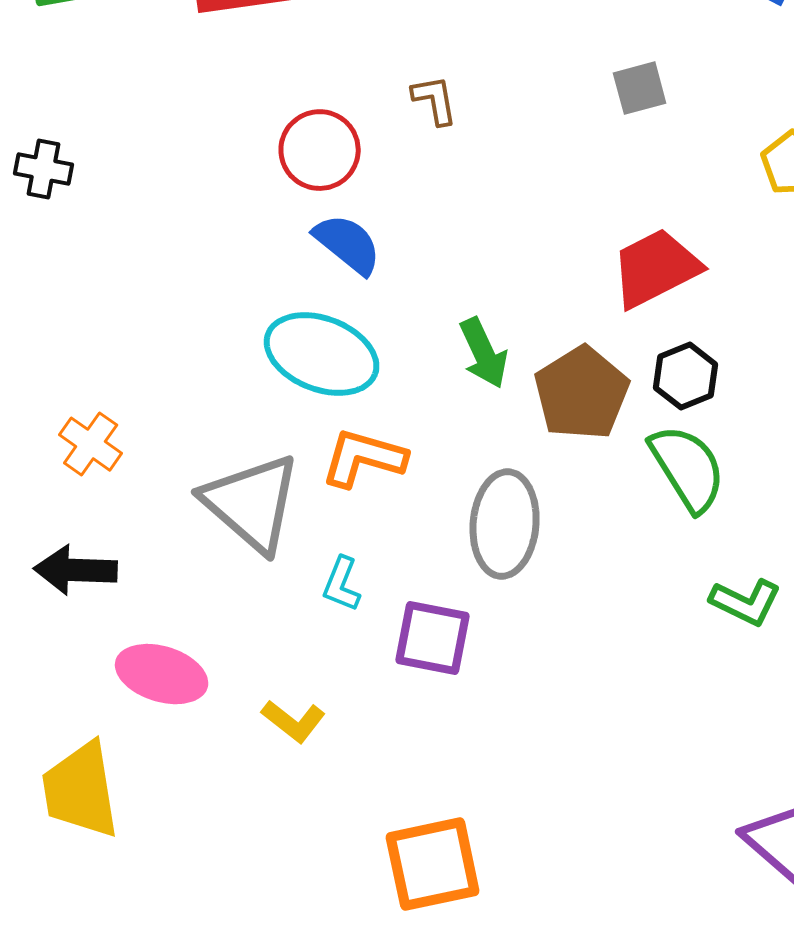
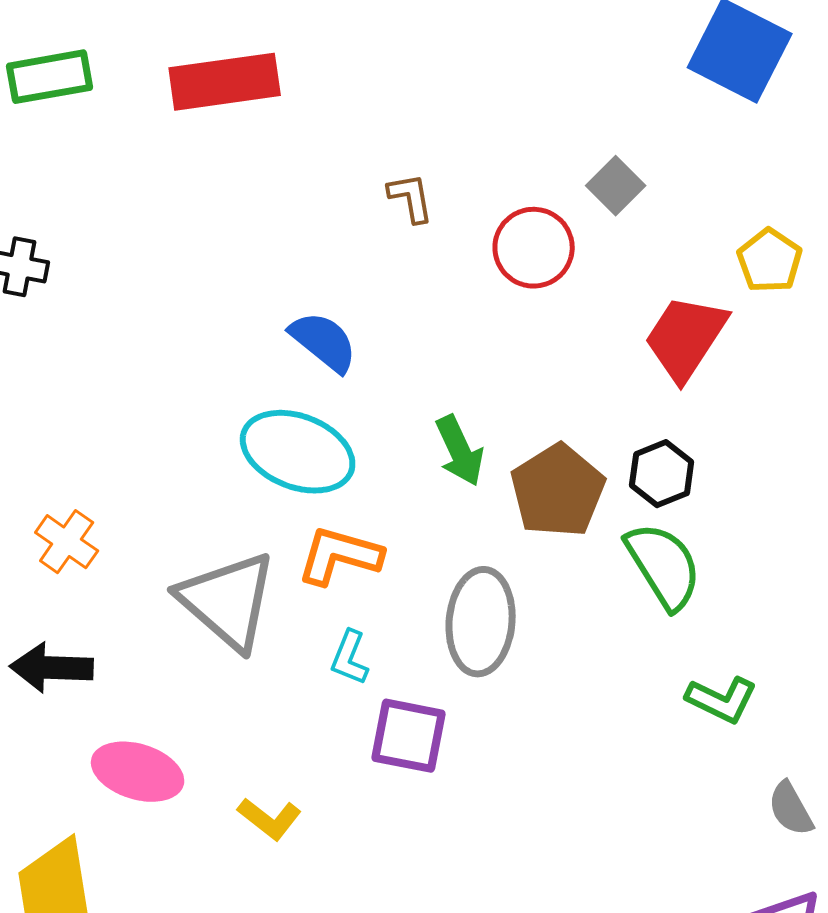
gray square: (640, 88) -> (616, 186), turned -30
red circle: (320, 150) -> (534, 248), moved
red trapezoid: (656, 268) -> (686, 338), moved, turned -30
cyan L-shape: (342, 584) -> (350, 658), moved

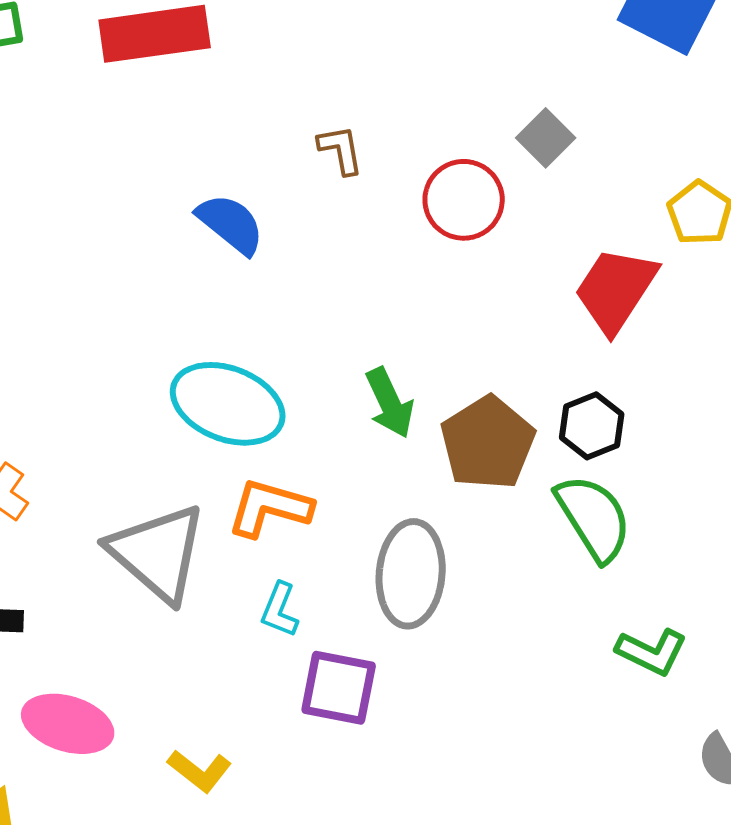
blue semicircle: (324, 342) -> (231, 224), moved

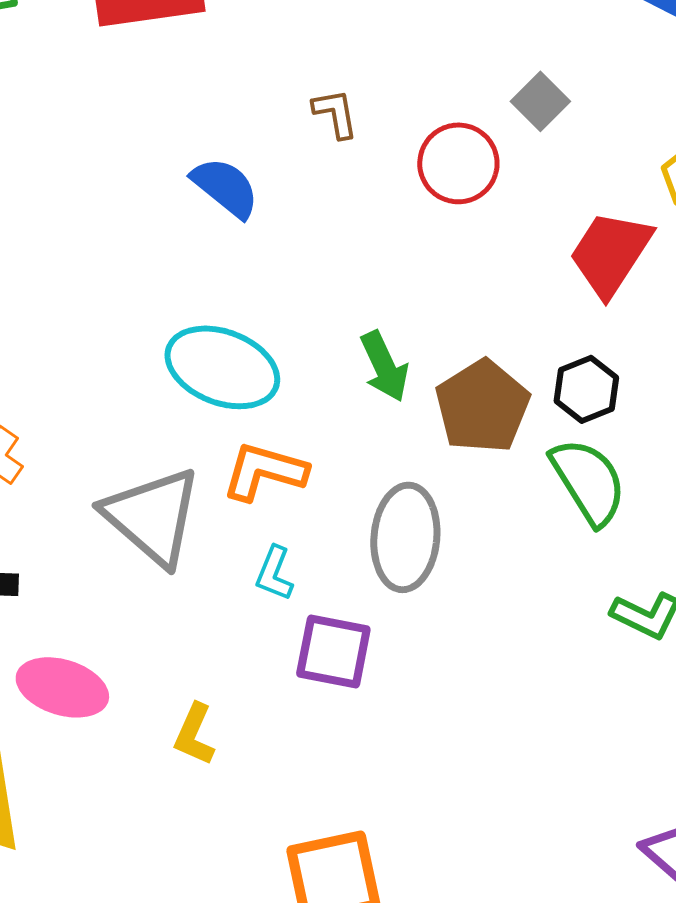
yellow L-shape: (200, 771) -> (194, 734), turned 76

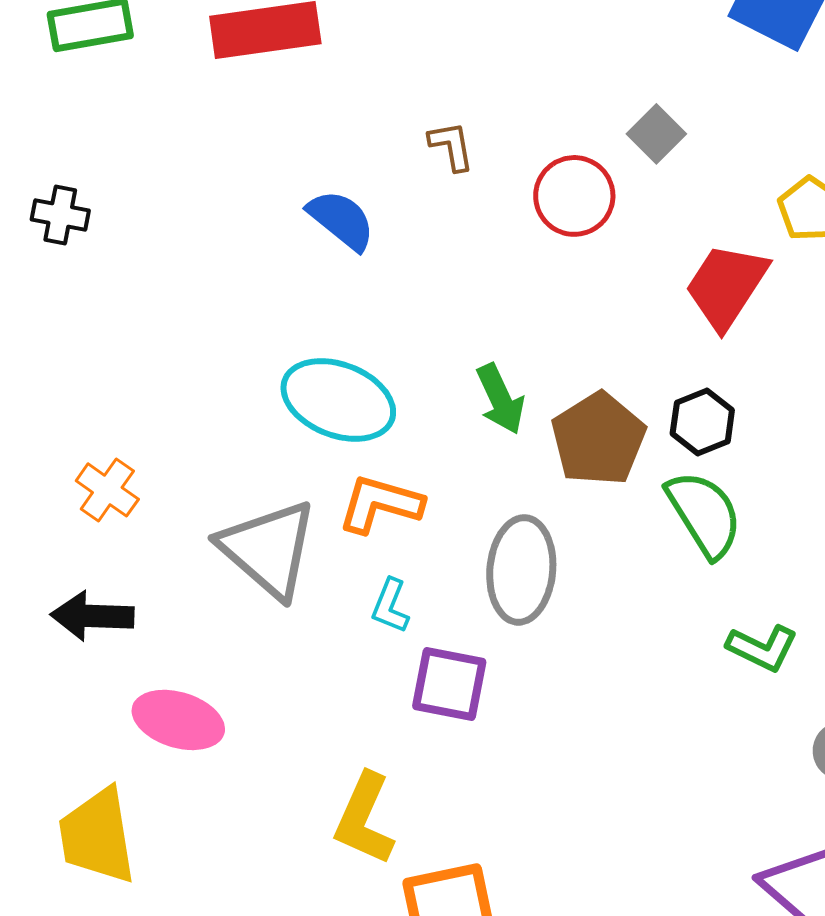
yellow L-shape: (194, 734) -> (364, 819), moved, size x1.5

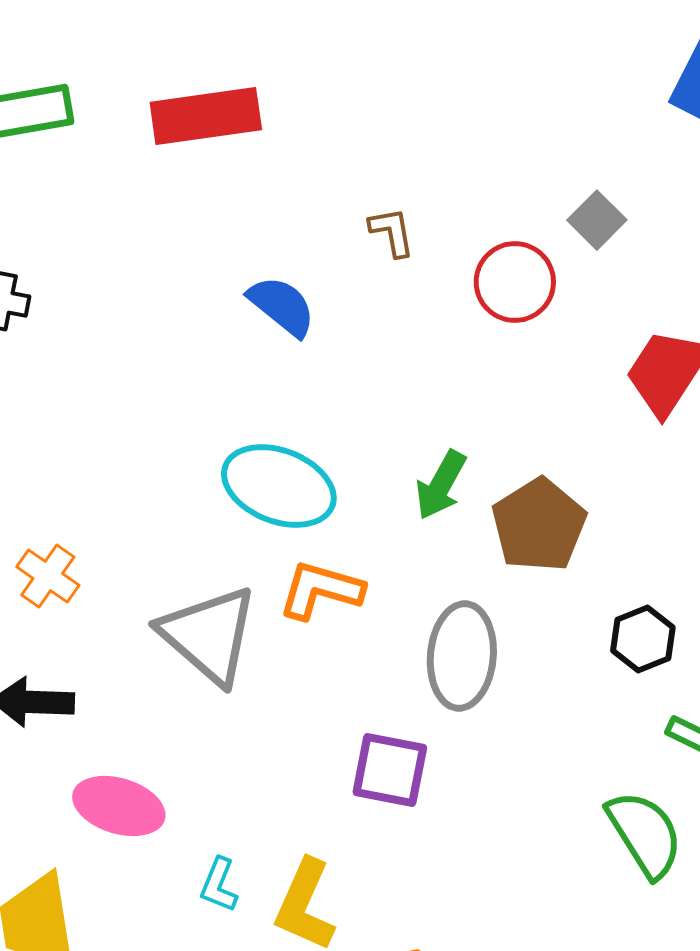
green arrow: (500, 399) -> (441, 485), turned 54
black hexagon: (702, 422) -> (643, 639), moved
green semicircle: (704, 514) -> (645, 834), moved
cyan L-shape: (390, 606) -> (219, 885), moved

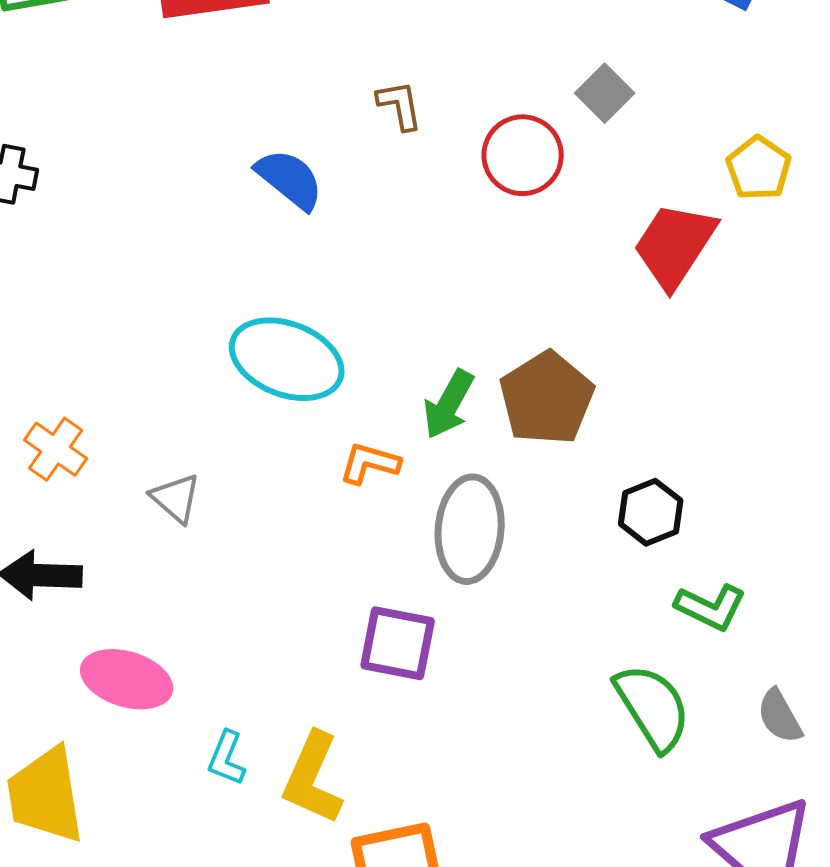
green arrow: (441, 485) -> (449, 404), moved
orange L-shape: (321, 590) -> (370, 463), moved, size x0.7
gray triangle: (209, 635) -> (176, 498), moved, size x0.5

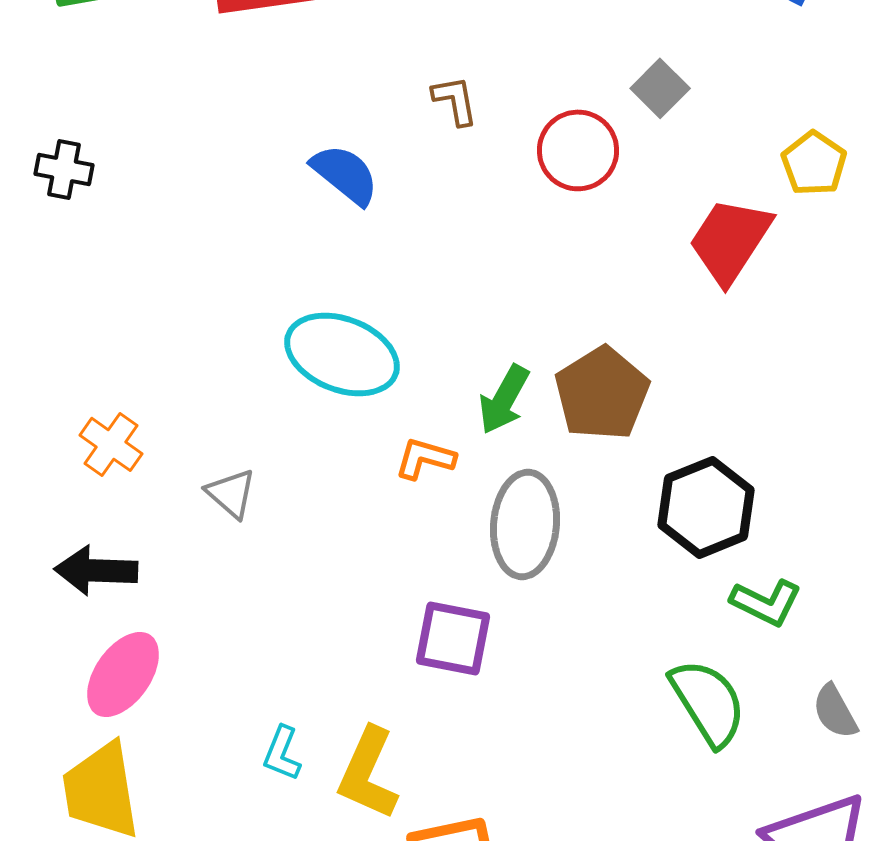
black hexagon: (651, 512) -> (706, 507), size x1.5
pink ellipse: (127, 679) -> (123, 674), moved, turned -72

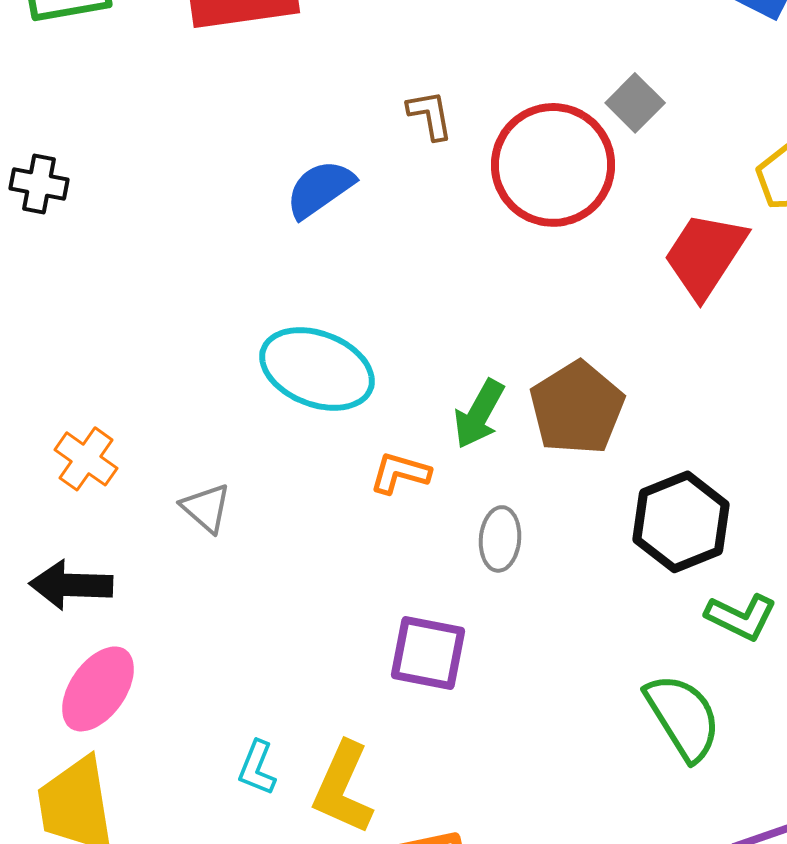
red circle: (578, 150) -> (553, 165), size x1.5
blue semicircle: (345, 174) -> (320, 189), turned -74
gray ellipse: (525, 524) -> (500, 539), size x0.6

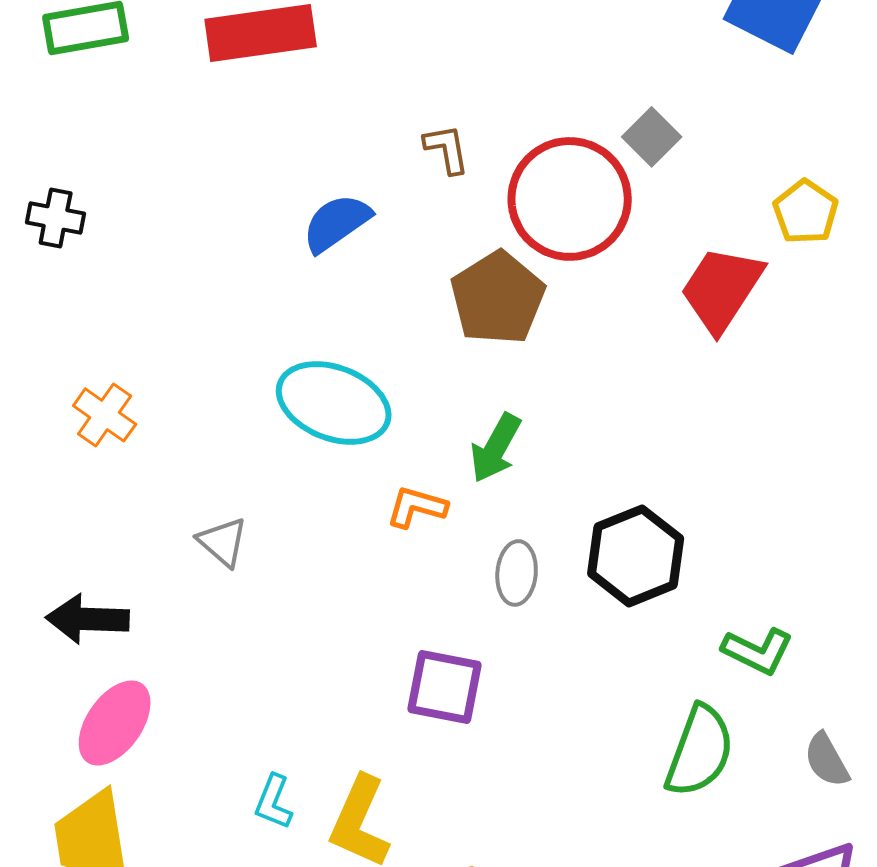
brown pentagon: (577, 408) -> (498, 298), moved
orange cross: (86, 459) -> (105, 415), moved
black hexagon: (681, 522) -> (636, 556), moved
green semicircle: (683, 717) -> (700, 751), turned 52

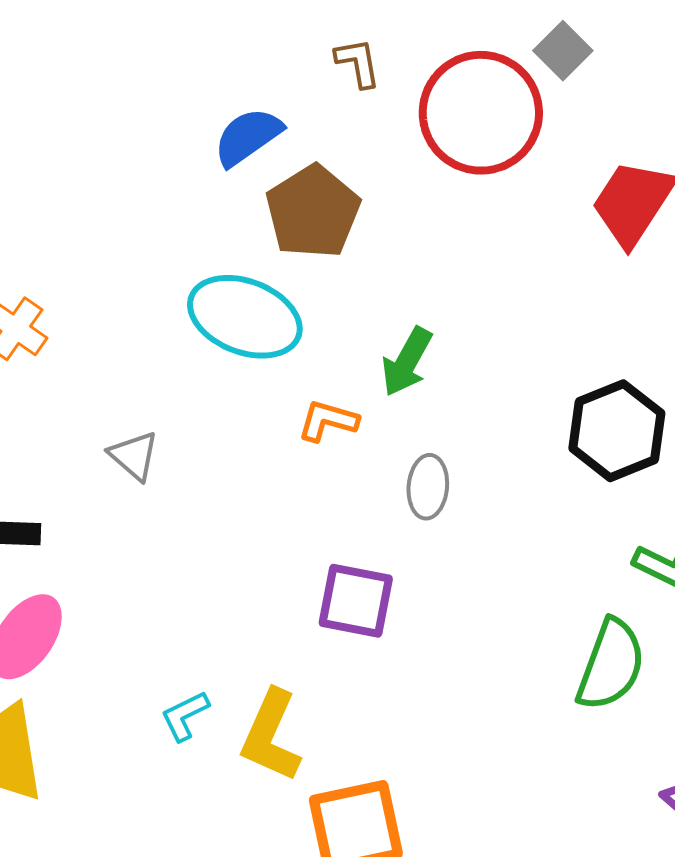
brown pentagon: (498, 298) -> (313, 212), moved
black hexagon: (636, 556) -> (617, 431), moved
cyan L-shape: (274, 802) -> (185, 716), turned 42

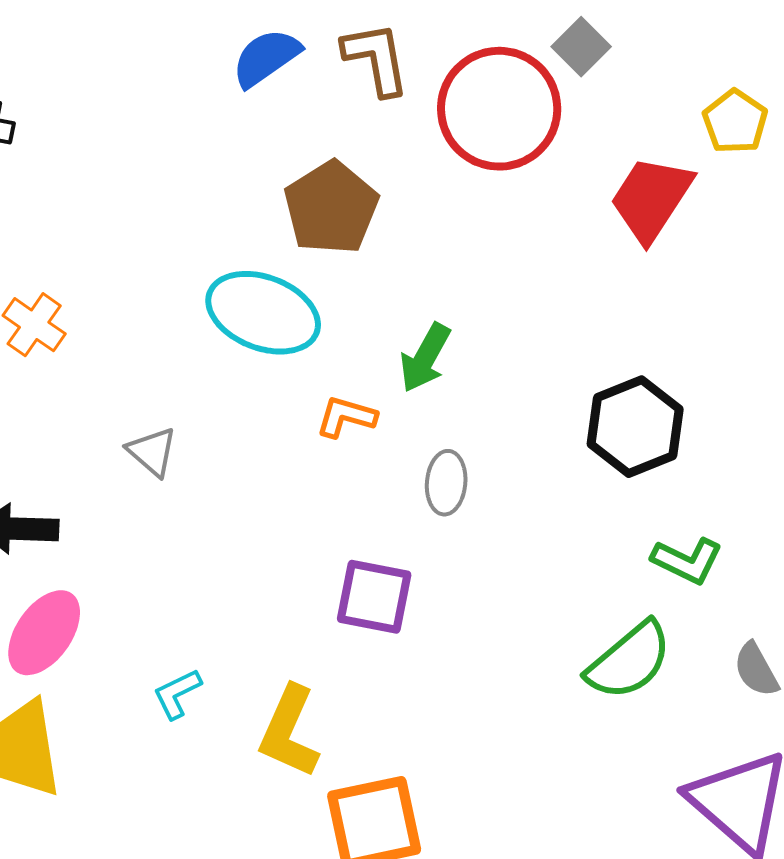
brown L-shape: (358, 63) -> (376, 59), size x1.5
blue semicircle: (248, 137) -> (266, 58), moved
green semicircle: (611, 665) -> (629, 661), turned 30
cyan L-shape: (185, 716) -> (177, 694), moved

